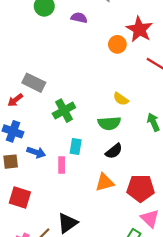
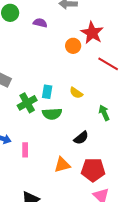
green semicircle: (109, 123) -> (52, 114), moved
cyan rectangle: (76, 146) -> (47, 92), moved
black semicircle: (114, 151) -> (81, 138), moved

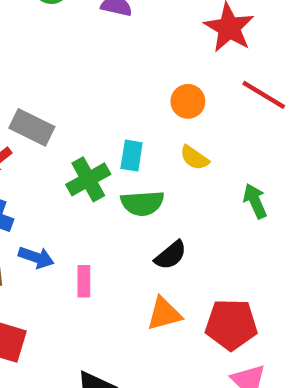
orange circle: (73, 46) -> (188, 101), moved
black semicircle: (81, 138) -> (171, 255), moved

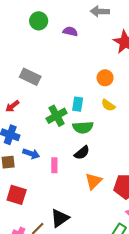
gray rectangle: (32, 127) -> (30, 77), moved
black semicircle: (171, 255) -> (82, 153), moved
orange triangle: (164, 314) -> (93, 181), turned -30

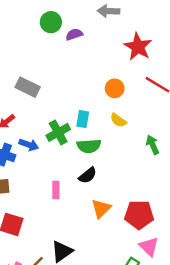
green circle: (39, 21) -> (51, 22), moved
purple semicircle: (70, 31) -> (74, 34), turned -32
blue arrow: (31, 154) -> (29, 145), moved

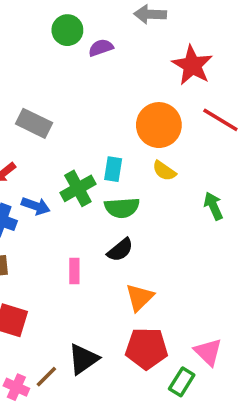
orange circle: (115, 88) -> (159, 125), size x1.6
red pentagon: (139, 215) -> (147, 348), moved

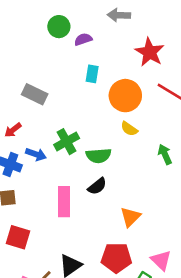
cyan rectangle: (113, 169) -> (92, 74), moved
pink rectangle: (74, 271) -> (64, 202), size x1.6
orange triangle: (140, 297) -> (130, 217), moved

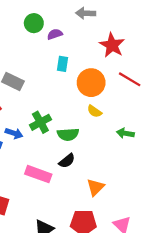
green arrow: (165, 154) -> (125, 133), turned -56
pink rectangle: (64, 202) -> (38, 174), turned -70

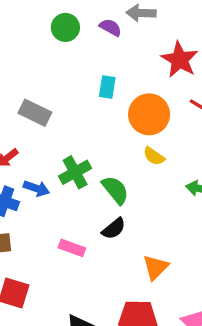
purple semicircle: (55, 34) -> (110, 27), moved, turned 48
green semicircle: (68, 134) -> (115, 190), turned -125
pink rectangle: (38, 174) -> (72, 248), size x0.7

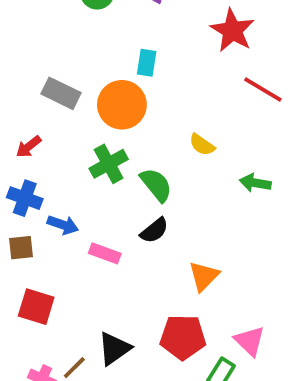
orange circle: (149, 114) -> (122, 105), moved
blue arrow: (36, 188) -> (63, 225), moved

